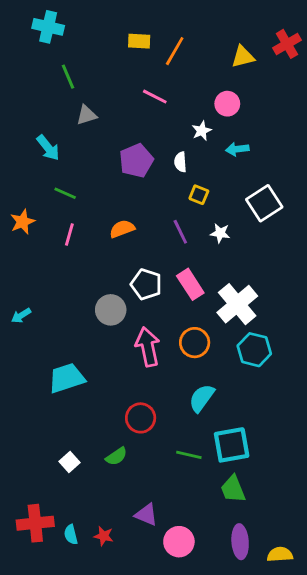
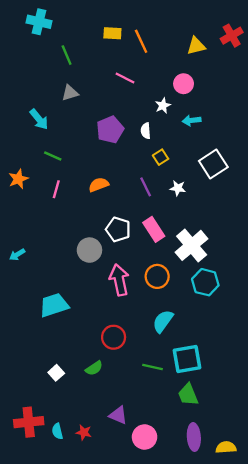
orange line: (175, 51) -> (141, 41), turned -55
green line: (68, 77) -> (67, 55), moved
yellow square: (199, 195) -> (161, 157), turned 35

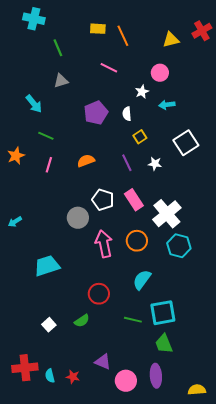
purple ellipse: (194, 437) -> (156, 376), moved

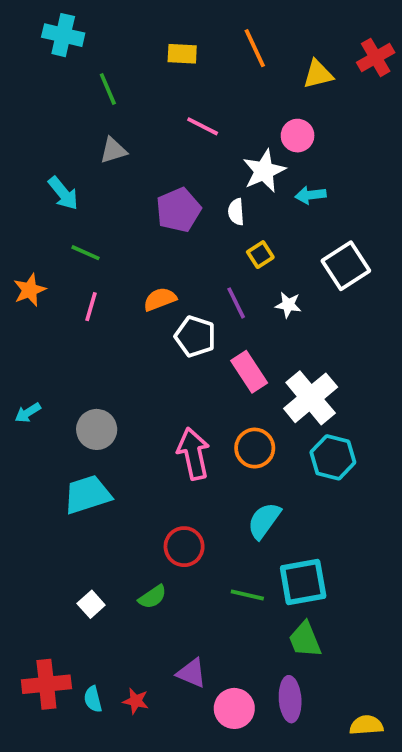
orange line: (123, 36) -> (255, 48), moved
white star: (142, 92) -> (264, 171), size x1.6
white pentagon: (103, 200) -> (195, 336), moved
gray circle: (78, 218) -> (97, 429), moved

